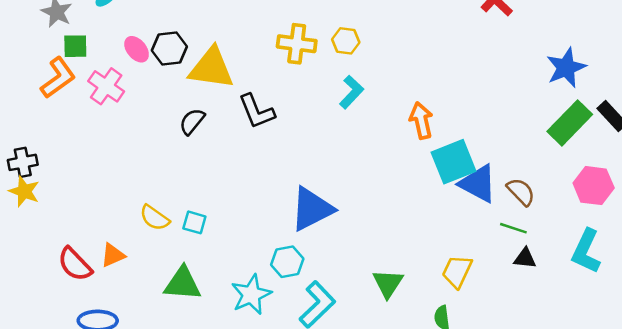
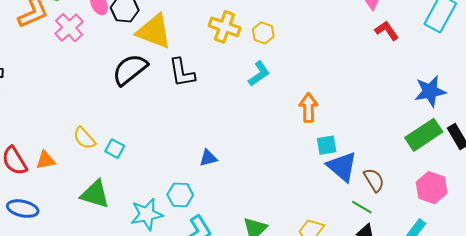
black semicircle: (192, 121) -> (130, 70), size x1.6
cyan square: (453, 162) -> (327, 145), size x0.6
blue triangle: (312, 209) -> (208, 158), size x0.5

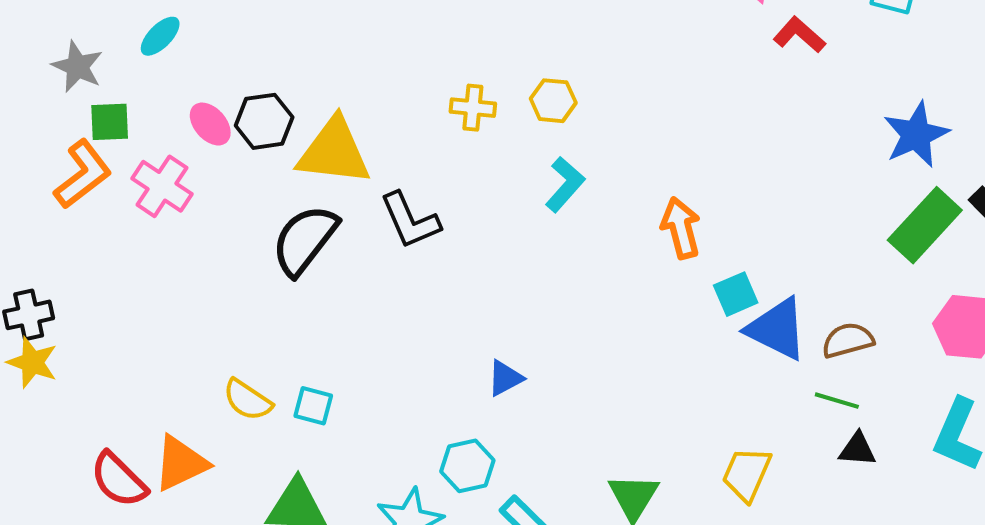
yellow cross: (225, 27) -> (473, 108), size x0.7
orange triangle: (46, 160) -> (181, 463), size x1.4
brown semicircle: (374, 180) -> (848, 340), turned -60

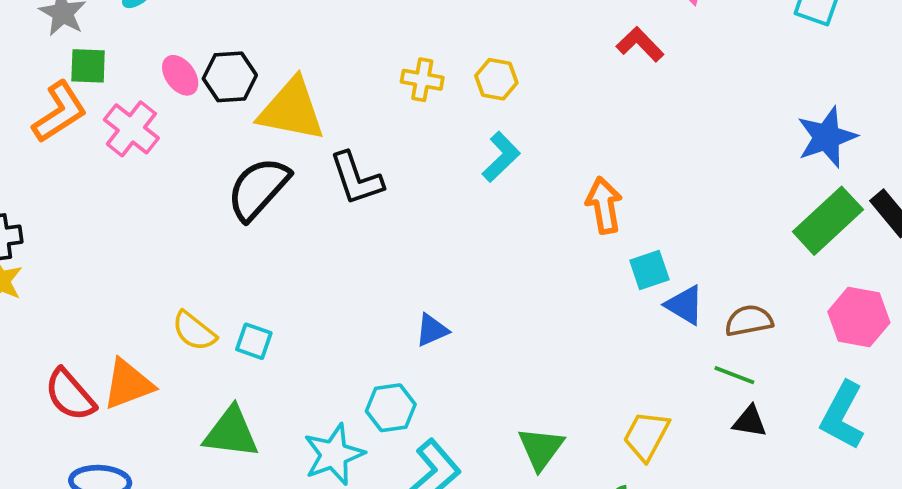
red L-shape: (799, 35) -> (640, 44), moved
blue triangle: (777, 329) -> (685, 305), size x0.7

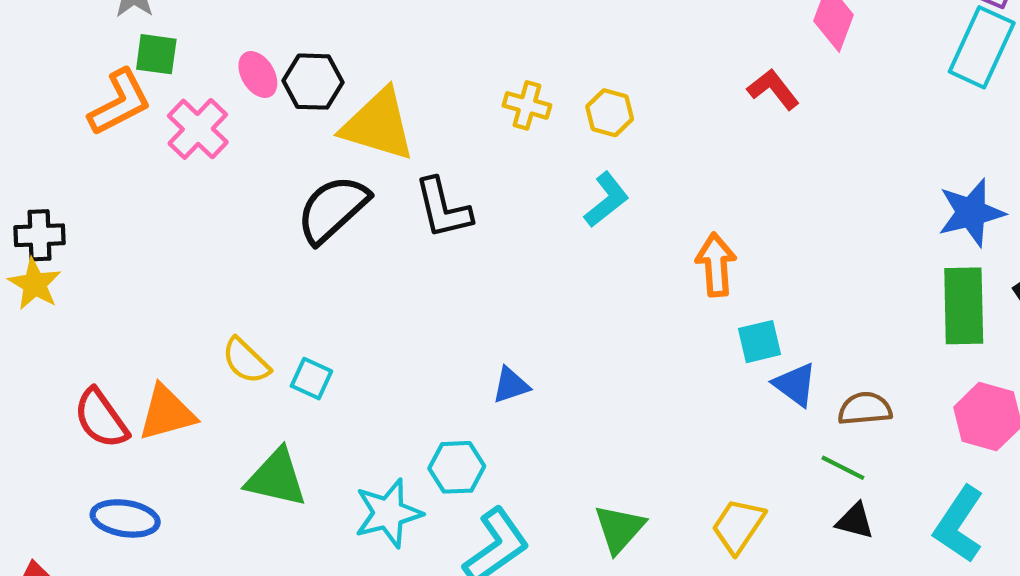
green rectangle: (828, 221) -> (964, 306), turned -54

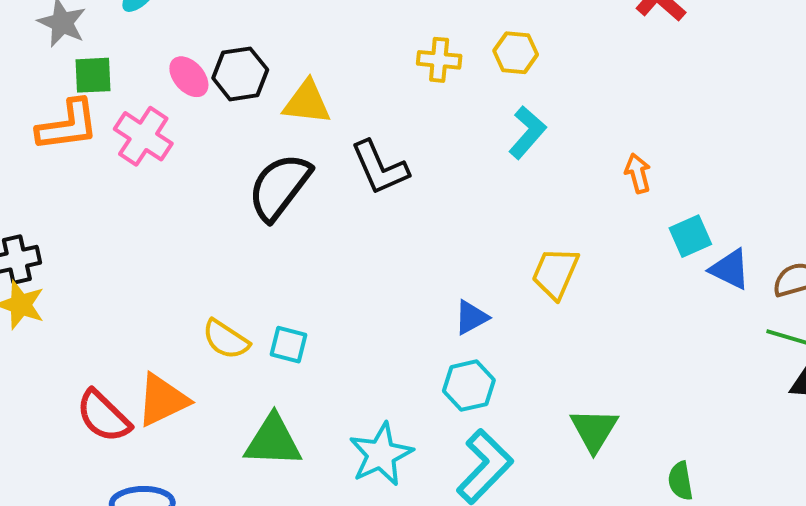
orange L-shape: (120, 103) -> (68, 125), turned 30
yellow triangle: (378, 125) -> (307, 102), size x0.7
orange arrow: (716, 265) -> (638, 173), size x0.7
cyan hexagon: (457, 467) -> (469, 386), moved
yellow trapezoid: (738, 526) -> (555, 273), moved

